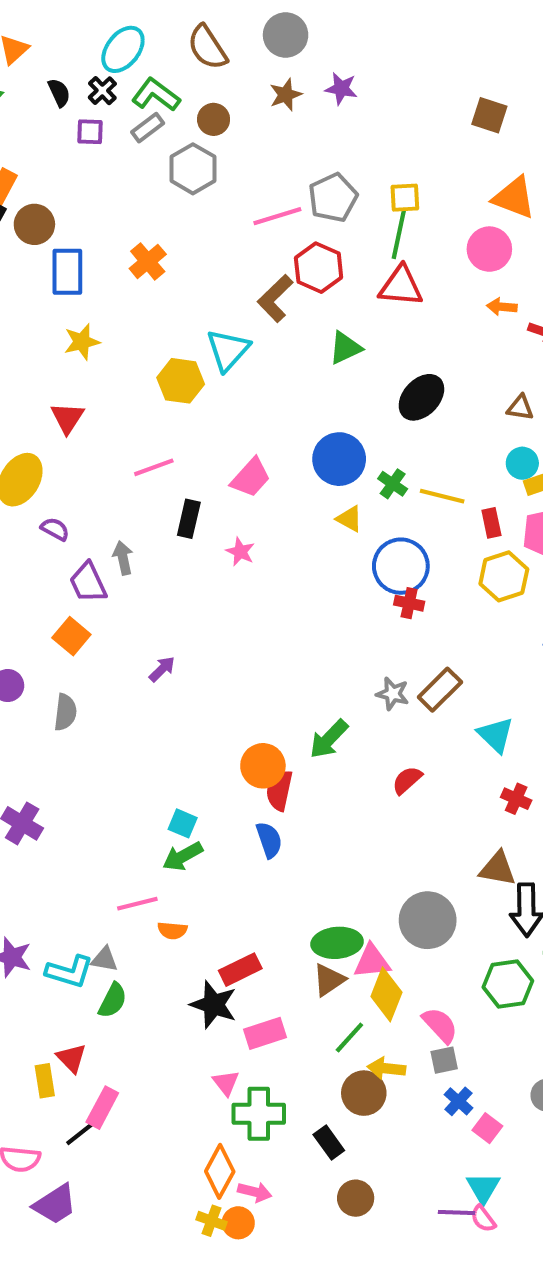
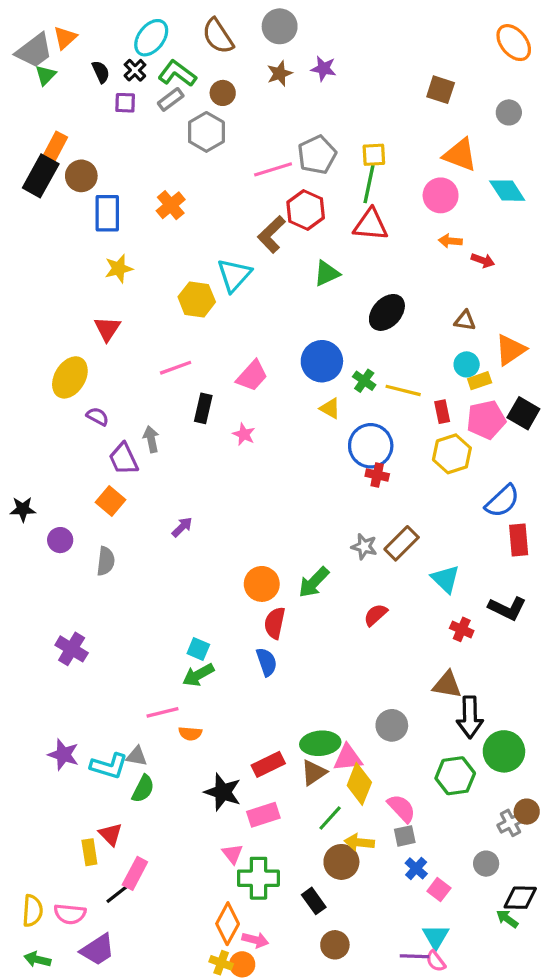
orange circle: (263, 766) -> (262, 584), moved
gray circle: (428, 920) -> (392, 725), size x0.7
red rectangle: (240, 970) -> (268, 764), moved

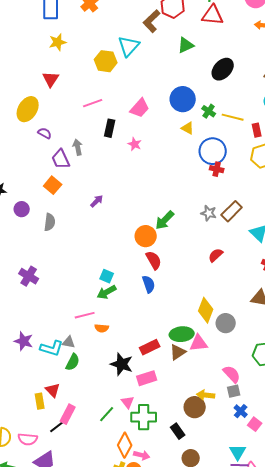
green arrow: (314, 582) -> (165, 220), moved
red semicircle: (275, 623) -> (154, 260), turned 138
yellow diamond: (359, 784) -> (206, 310), moved
green line: (330, 818) -> (107, 414), moved
cyan triangle: (436, 937) -> (238, 452), moved

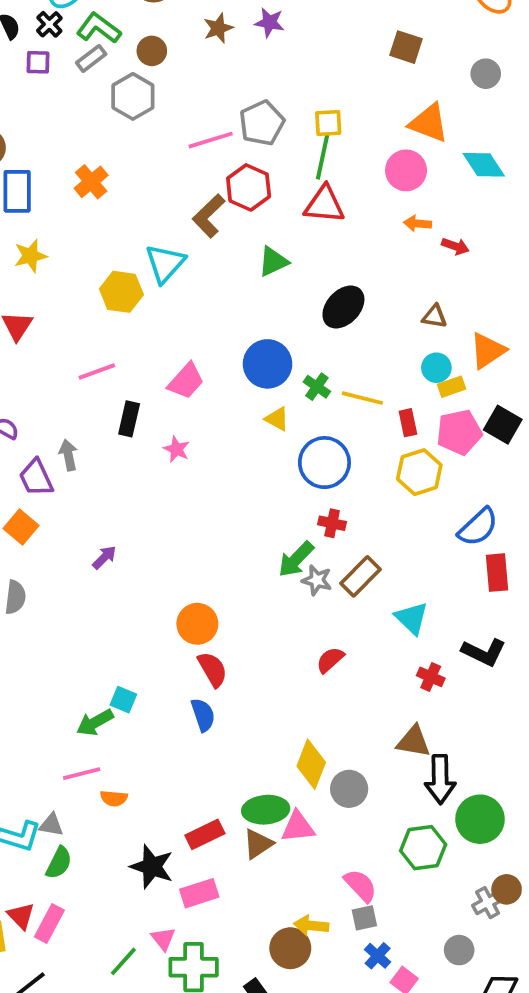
red cross: (217, 169) -> (332, 523), moved
green arrow: (165, 220) -> (296, 559), moved
green arrow: (107, 292) -> (95, 722), moved
pink rectangle: (68, 414) -> (49, 924), moved

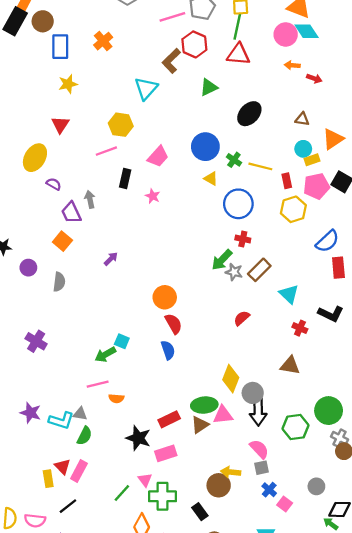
cyan diamond: (484, 165) -> (307, 31), moved
yellow hexagon: (121, 292) -> (121, 125), moved
black arrow: (440, 779) -> (258, 412), moved
gray cross: (488, 903) -> (340, 438), moved, turned -35

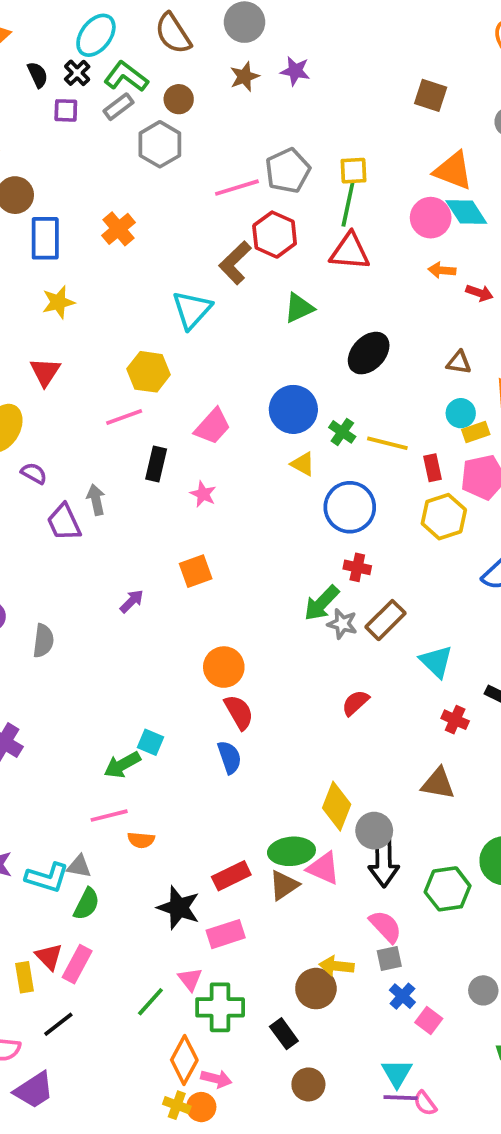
orange square: (62, 241) -> (196, 571), moved, turned 30
pink triangle: (223, 415) -> (323, 868), turned 30

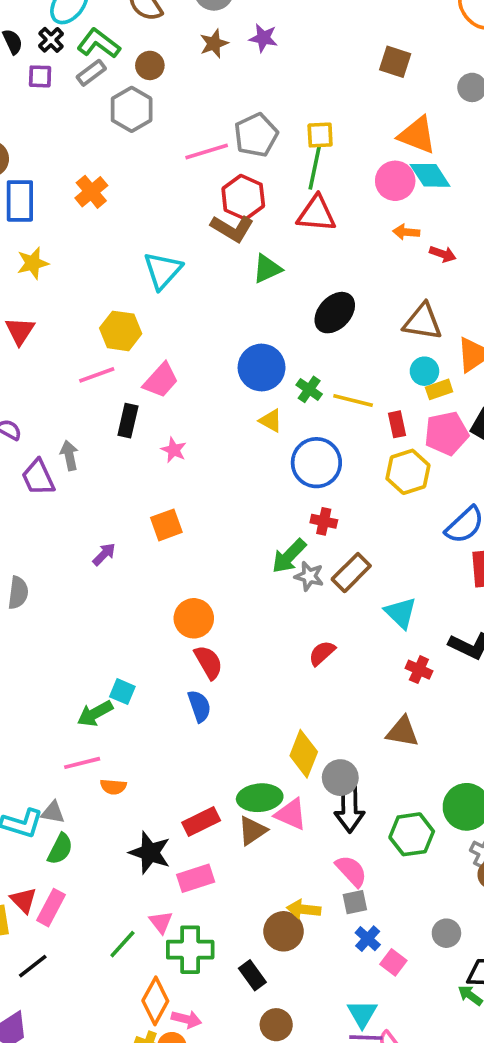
brown L-shape: (235, 263) -> (232, 228), moved, turned -105
brown triangle: (459, 362) -> (423, 322), size x1.6
pink trapezoid: (213, 426) -> (161, 380), moved

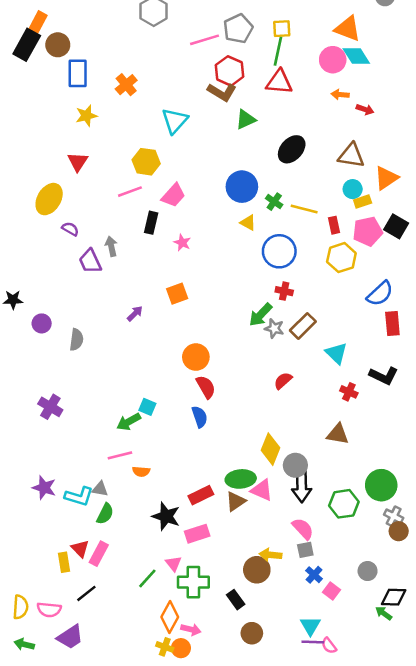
orange cross: (91, 192) -> (126, 85), moved

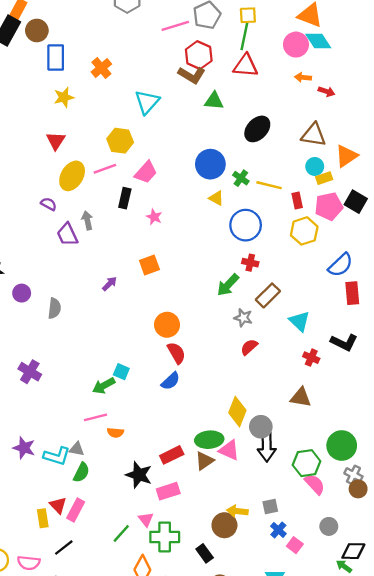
green triangle: (246, 119) -> (214, 101), turned 30
yellow ellipse: (49, 199) -> (72, 176), moved
gray star: (274, 328) -> (243, 318), moved
blue semicircle: (200, 417) -> (171, 381), turned 66
pink semicircle: (303, 529) -> (315, 484), moved

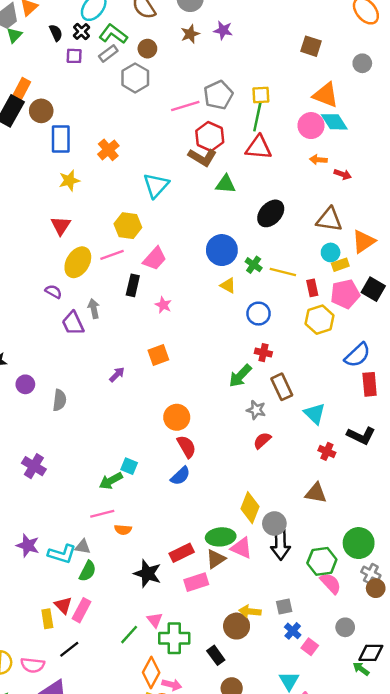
blue circle: (246, 225) -> (259, 314), size x0.7
brown rectangle: (268, 295) -> (282, 387), turned -70
pink rectangle: (168, 491) -> (196, 582), moved

